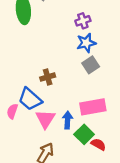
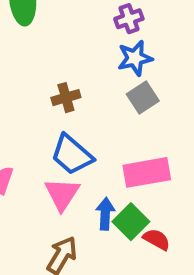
brown cross: (48, 77) -> (66, 98), moved
blue trapezoid: (30, 99) -> (72, 155), moved
blue arrow: (67, 120) -> (105, 214), moved

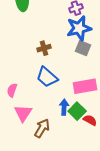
blue star: (135, 58) -> (79, 28), size x1.4
gray square: (143, 98) -> (83, 48), turned -35
pink triangle: (62, 194) -> (23, 113), moved

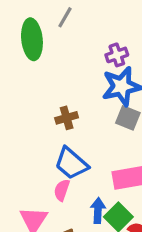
pink semicircle: (12, 90) -> (62, 190), moved

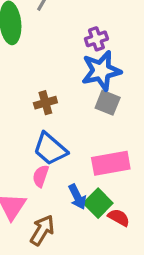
blue arrow: (98, 211) -> (77, 197), turned 150

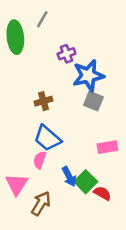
purple cross: (96, 39) -> (67, 54), moved
pink rectangle: (111, 163) -> (107, 147), moved, size x0.7

